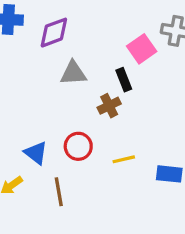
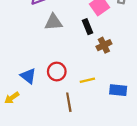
brown cross: (109, 106) -> (104, 45), moved
brown line: (59, 192) -> (69, 102), moved

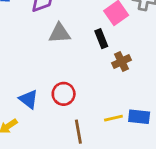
yellow line: (87, 80) -> (113, 118), moved

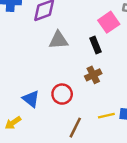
brown cross: (122, 62) -> (93, 75), moved
brown line: (78, 132) -> (75, 128), turned 36

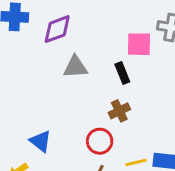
pink square: (109, 22) -> (139, 44), turned 36
red circle: (62, 94) -> (100, 141), moved

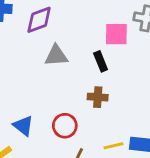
brown cross: (119, 111) -> (98, 97), turned 30
red circle: (100, 141) -> (65, 126), moved

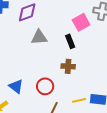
pink square: (116, 34) -> (81, 22), turned -30

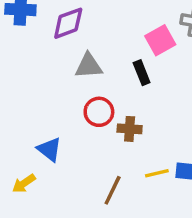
brown cross: (68, 66) -> (130, 129), moved
red circle: (45, 86) -> (99, 112), moved

